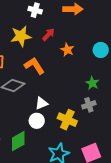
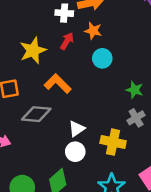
white cross: (35, 10) -> (64, 13), moved
orange star: (67, 50) -> (93, 31), moved
cyan circle: (101, 50) -> (102, 58), moved

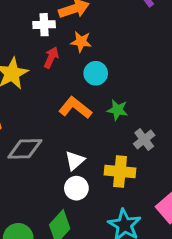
orange L-shape: (58, 84) -> (75, 108), moved
green star: (135, 90) -> (117, 110), moved

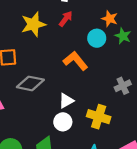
orange star: (81, 42) -> (110, 19), moved
green star: (117, 110) -> (123, 36), moved
gray cross: (144, 139) -> (123, 86), moved

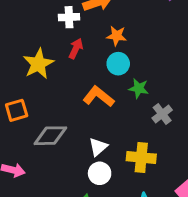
orange star: (110, 19) -> (117, 36), moved
green star: (123, 36) -> (139, 88), moved

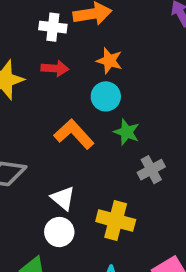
red arrow: (76, 49) -> (55, 68), turned 60
white triangle: (98, 147) -> (63, 198), turned -48

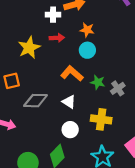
green star: (127, 132) -> (98, 82), moved
white triangle: (63, 198) -> (69, 102), moved

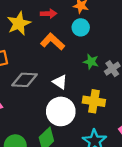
orange L-shape: (72, 74) -> (53, 42), moved
white circle: (70, 130) -> (61, 111), size x1.6

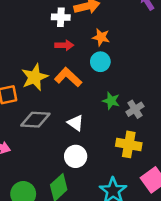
yellow star: (19, 23) -> (35, 77), moved
yellow cross: (94, 101) -> (129, 144), moved
white circle: (61, 111) -> (76, 156), size x0.7

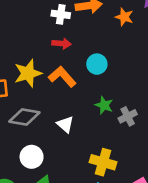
orange star: (101, 37) -> (124, 17), moved
yellow cross: (129, 144) -> (103, 162), moved
white circle: (76, 156) -> (32, 157), moved

